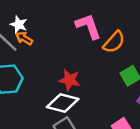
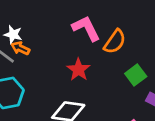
red star: (70, 80) -> (78, 70), moved, turned 30

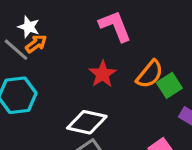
orange semicircle: (115, 42) -> (150, 74), moved
orange arrow: (20, 48) -> (36, 44), turned 114

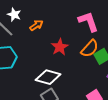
pink L-shape: (115, 26) -> (88, 22), moved
orange arrow: (36, 44) -> (36, 25), moved

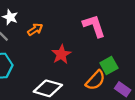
orange semicircle: (90, 49) -> (95, 80), moved

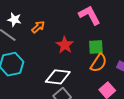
green square: (109, 65) -> (96, 47), moved, turned 35

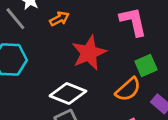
red star: (65, 45) -> (89, 53), size x1.4
green square: (96, 47) -> (146, 65), moved, turned -35

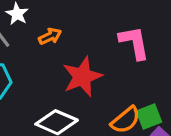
green square: (146, 65) -> (149, 117), moved

